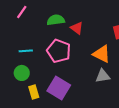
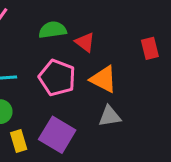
orange triangle: (102, 54) -> (103, 79), moved
gray triangle: (103, 76) -> (110, 116), moved

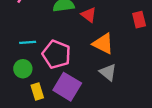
pink pentagon: (57, 78) -> (56, 54), moved
gray triangle: (110, 116) -> (108, 72), turned 48

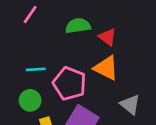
orange triangle: (103, 44) -> (106, 68), moved

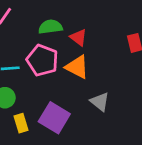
pink pentagon: (70, 83) -> (42, 60), moved

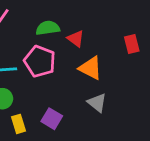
orange triangle: (77, 67) -> (90, 68), moved
purple square: (54, 118) -> (52, 119), size x0.7

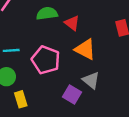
pink pentagon: (40, 61) -> (46, 60), moved
purple square: (52, 119) -> (72, 95), moved

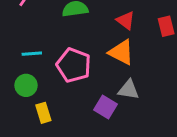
red triangle: (72, 23) -> (126, 20), moved
gray triangle: (91, 80) -> (129, 90), turned -30

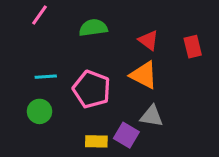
yellow rectangle: (43, 113) -> (96, 141), moved, turned -72

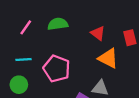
pink line: (39, 15) -> (26, 27), moved
orange triangle: (144, 75) -> (108, 58), moved

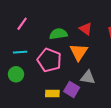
green semicircle: (58, 24) -> (58, 34), moved
orange triangle: (108, 58) -> (79, 52), moved, turned 36

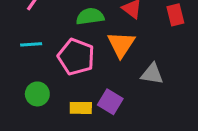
green circle: (16, 74) -> (37, 94), moved
gray triangle: (88, 77) -> (152, 74), moved

